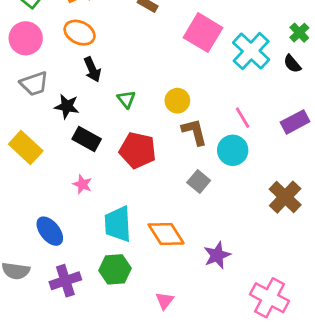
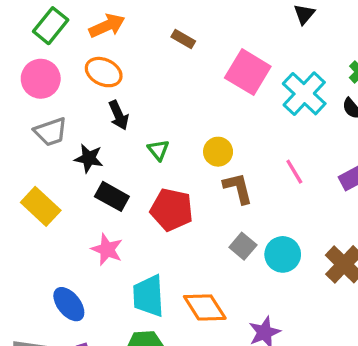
cyan circle: (233, 150) -> (283, 254), moved
pink star: (82, 184) -> (107, 249), size x1.4

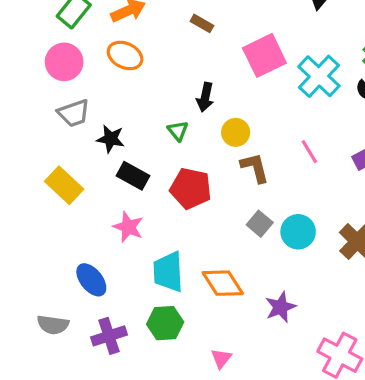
pink square: (248, 72) -> (264, 55), turned 33
black arrow: (119, 115) -> (205, 97), moved, turned 36

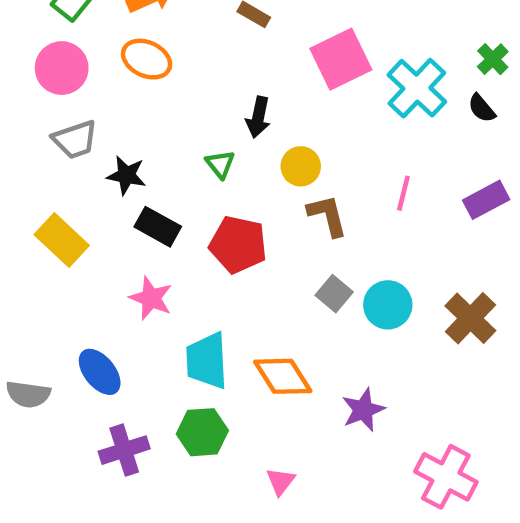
pink line: (309, 152) -> (403, 193), turned 45
gray semicircle: (53, 325) -> (28, 394), moved

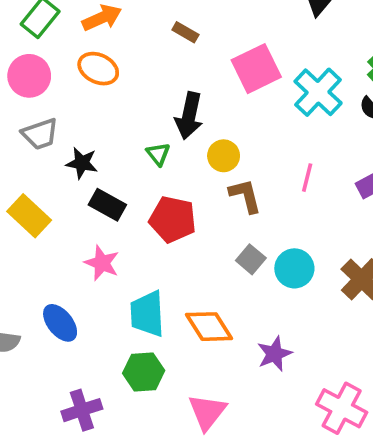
black arrow: (258, 117) -> (189, 116), size x1.4
purple cross: (124, 450) -> (82, 410), moved
pink triangle: (281, 481) -> (207, 412), size x1.6

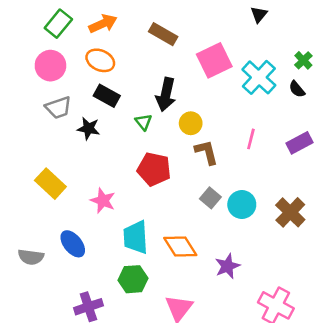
brown rectangle: (185, 32) -> (163, 34), size x1.5
black rectangle: (107, 205) -> (107, 96), moved
yellow rectangle: (29, 216) -> (50, 184), moved

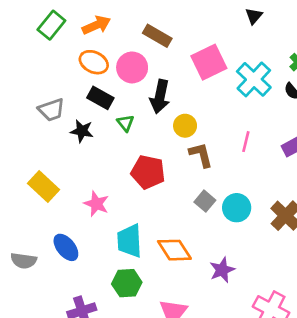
pink circle: (50, 66) -> (132, 67), moved
green triangle: (144, 122) -> (125, 123), moved

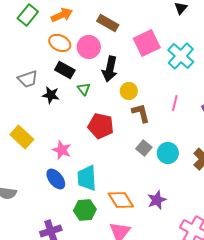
blue ellipse: (66, 247) -> (56, 179), moved
orange diamond: (174, 250) -> (121, 200), moved

